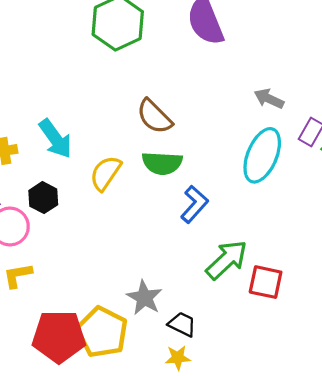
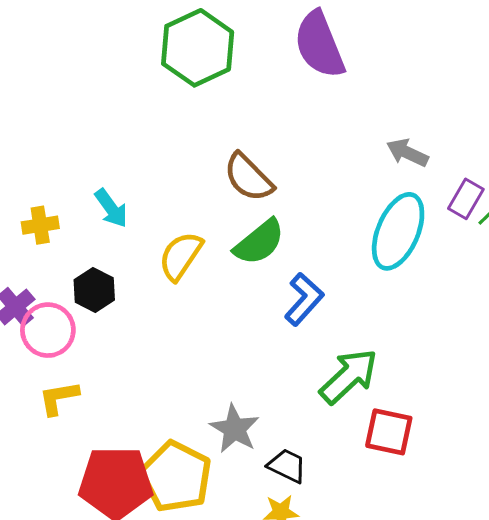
cyan arrow: (55, 139) -> (111, 208), size x0.7
green semicircle: (162, 163) -> (259, 242), turned -42
red square: (266, 282) -> (389, 432), moved

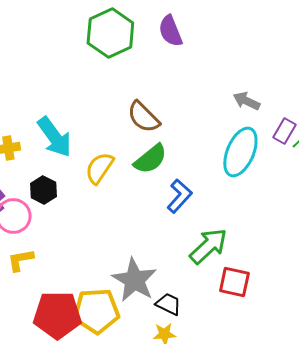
purple semicircle: (319, 45) -> (170, 31), moved, size x0.7
cyan arrow: (111, 208) -> (54, 137), size x1.6
gray star: (235, 429) -> (134, 280), size x1.4
yellow pentagon: (176, 477) -> (96, 311), turned -30

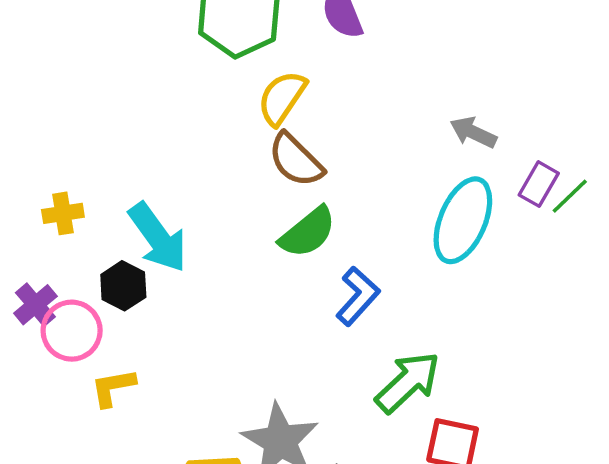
cyan arrow: (54, 137) -> (158, 238), moved
yellow semicircle: (99, 168) -> (282, 98), moved
yellow L-shape: (20, 260) -> (113, 387), moved

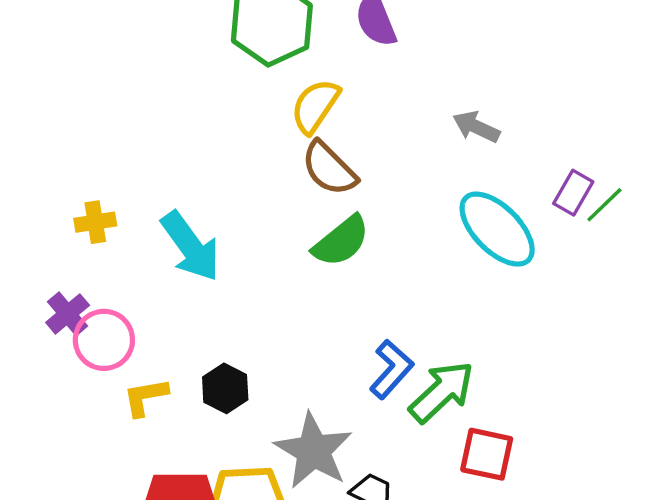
gray arrow: (473, 132) -> (476, 127), moved
cyan ellipse: (463, 220) -> (497, 229), turned -68
black hexagon: (123, 286) -> (225, 388), moved
blue L-shape: (358, 296) -> (391, 369), moved

